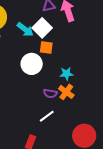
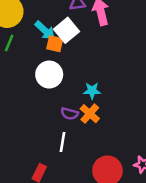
orange square: (46, 47) -> (55, 44), moved
white line: (47, 116) -> (63, 142), turned -49

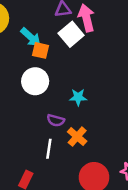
white square: (67, 30) -> (71, 34), moved
orange cross: (90, 114) -> (77, 137), moved

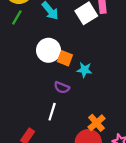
orange square: (41, 50) -> (65, 58), moved
orange cross: (77, 137) -> (97, 123), moved

